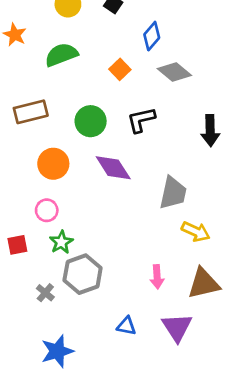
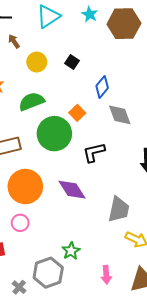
gray diamond: (174, 72) -> (120, 115), turned 30
green circle: (91, 121) -> (54, 134), moved, size x1.4
orange circle: (53, 164) -> (25, 187), size x1.4
green star: (61, 242) -> (71, 251), moved

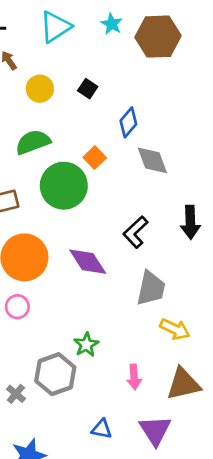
black L-shape: (94, 152) -> (136, 232), moved, turned -30

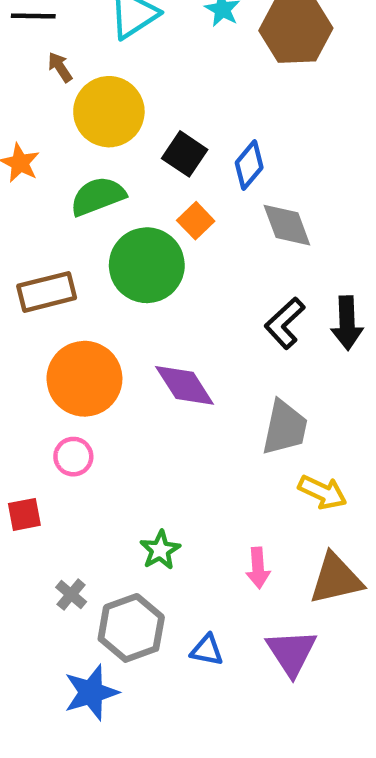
yellow circle: (40, 89) -> (109, 112), size x1.6
black square: (88, 89) -> (185, 154), moved, size x1.4
black L-shape: (136, 232) -> (285, 323), moved
green star: (86, 345) -> (160, 550), moved
gray hexagon: (55, 374) -> (131, 628), moved

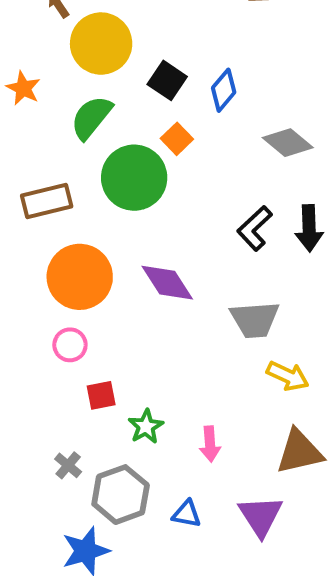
green semicircle: (98, 196) -> (91, 117), turned -30
gray diamond: (287, 225) -> (288, 143), moved, turned -30
gray trapezoid: (285, 428) -> (255, 320), turned 74
red square: (24, 514) -> (101, 395), moved
pink arrow: (258, 568) -> (210, 444), moved

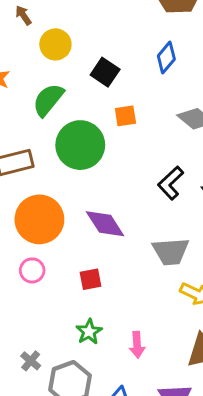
yellow circle: (101, 44) -> (55, 44), size x0.7
blue diamond: (224, 90) -> (166, 58), moved
orange square: (177, 139) -> (125, 116), moved, turned 35
red square: (101, 395) -> (90, 279), moved

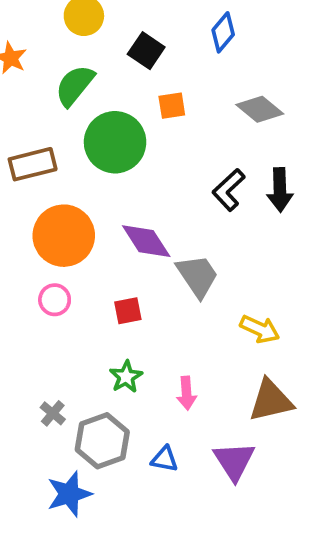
gray trapezoid: (171, 251) -> (197, 276), moved, turned -120

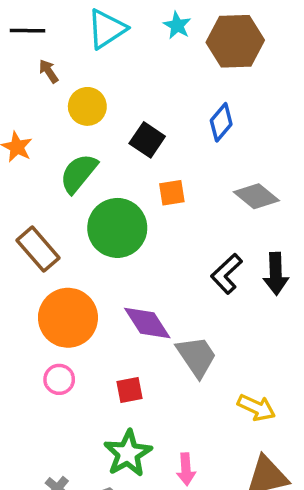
brown rectangle: (33, 164) -> (38, 249), turned 63
green star: (126, 377) -> (128, 453), size x1.5

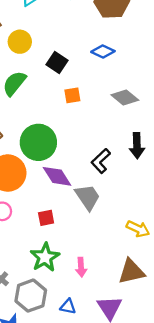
blue diamond: (221, 122) -> (103, 52), turned 75
green circle: (117, 228) -> (38, 142), moved
black L-shape: (226, 274) -> (101, 161), moved
yellow arrow: (256, 408) -> (138, 229), moved

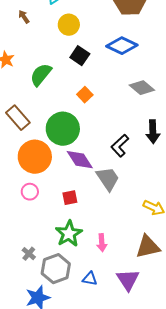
yellow circle: (20, 42) -> (69, 25), moved
blue diamond: (103, 52) -> (122, 46), size x1.4
orange square: (72, 95) -> (85, 95), moved, turned -35

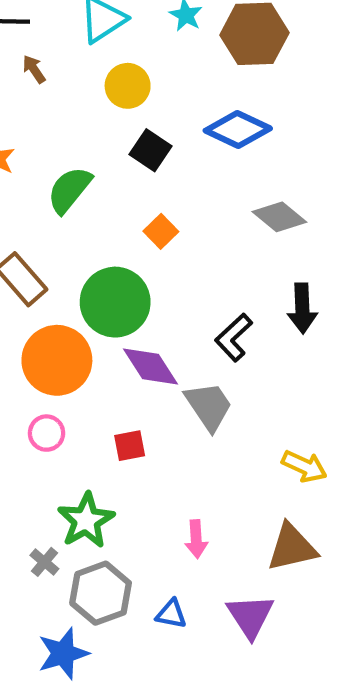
green star: (69, 234) -> (86, 520), moved

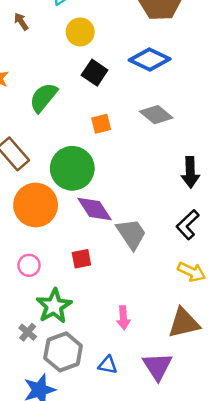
gray diamond: (279, 217) -> (156, 115), moved
orange square: (161, 231) -> (101, 124), turned 30
black L-shape: (234, 337) -> (188, 225), moved
pink circle: (47, 433) -> (29, 265), moved

